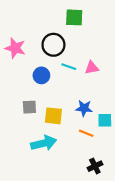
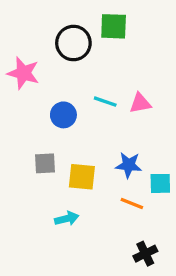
black circle: (53, 45) -> (73, 43), moved
cyan arrow: (44, 143) -> (67, 219), size x0.6

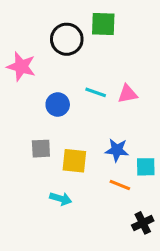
cyan arrow: (67, 219) -> (61, 199), turned 30
black cross: (145, 254) -> (143, 223), moved

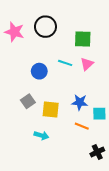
green square: (103, 24) -> (83, 39), moved
pink star: (21, 67) -> (14, 32), moved
pink triangle: (128, 94) -> (87, 64), turned -32
gray square: (41, 149) -> (28, 101), turned -32

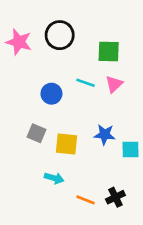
gray square: (28, 101) -> (36, 133), turned -32
orange line: (82, 126) -> (86, 200), moved
black cross: (97, 152) -> (115, 197), moved

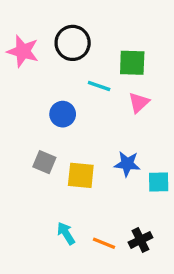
cyan line: (86, 83) -> (99, 86), moved
cyan arrow: (54, 178) -> (66, 233), moved, turned -138

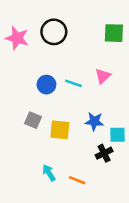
green square: (132, 63) -> (114, 33), moved
cyan line: (99, 86) -> (73, 83), moved
black cross: (140, 240) -> (104, 153), moved

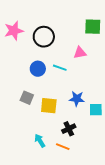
black circle: (54, 32) -> (44, 37), moved
pink star: (17, 38) -> (14, 31), turned -30
pink triangle: (103, 76) -> (80, 53), moved, turned 32
black cross: (104, 153) -> (69, 129), moved

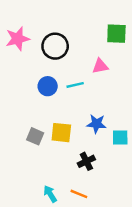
cyan line: (60, 68) -> (75, 85), turned -32
gray square: (27, 98) -> (35, 136), moved
cyan arrow: (40, 141) -> (50, 194), moved
orange line: (63, 147) -> (79, 194), moved

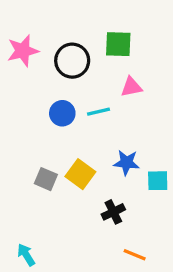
green square: (116, 34) -> (118, 44), moved
yellow square: (61, 133) -> (80, 174), turned 30
cyan arrow: (50, 194) -> (26, 255), moved
orange line: (79, 194) -> (135, 255), moved

